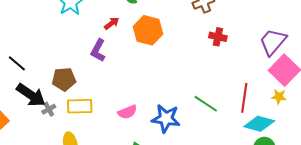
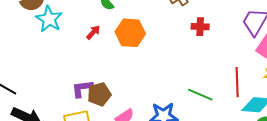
purple L-shape: (98, 50) -> (82, 89), moved, turned 65
brown pentagon: (64, 79) -> (99, 94), moved

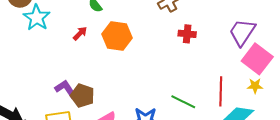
purple L-shape: (82, 89) -> (66, 89), turned 60
brown pentagon: (99, 94) -> (82, 96), turned 30

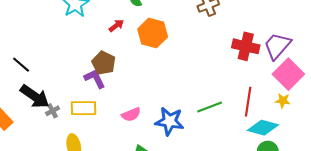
red cross: (187, 34) -> (246, 46), moved, size x1.5
brown pentagon: (82, 96) -> (104, 63), moved
green line: (183, 102) -> (210, 107), turned -55

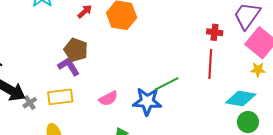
red cross: (246, 46) -> (215, 32), moved, size x0.6
red line: (248, 102) -> (210, 64), moved
green line: (210, 107) -> (167, 84), moved

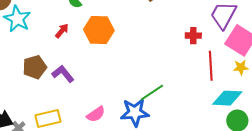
brown pentagon: (76, 50) -> (35, 67), moved, turned -30
red line: (210, 64) -> (211, 66), moved
purple L-shape: (69, 66) -> (63, 74), moved

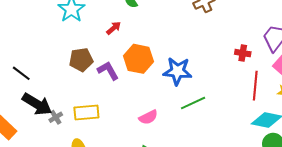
orange hexagon: (99, 30) -> (138, 59), moved
blue star: (135, 112) -> (177, 71), moved
pink semicircle: (96, 114) -> (148, 117), moved

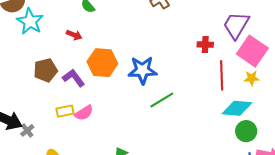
red arrow: (114, 28) -> (74, 35), turned 70
yellow rectangle: (86, 113) -> (65, 111), moved, size x0.7
pink semicircle: (148, 117) -> (84, 113), moved

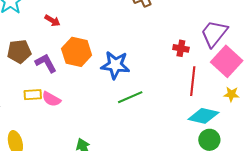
yellow star: (252, 78) -> (231, 94), moved
pink semicircle: (84, 113) -> (51, 99), turned 54

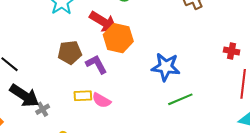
red arrow: (52, 21) -> (103, 22), size x1.8
orange hexagon: (77, 52) -> (118, 38), moved

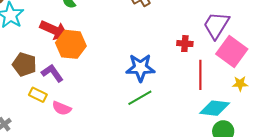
brown pentagon: (70, 52) -> (24, 64), turned 30
blue star: (166, 67) -> (140, 68), moved
yellow rectangle: (83, 96) -> (38, 95), moved, turned 36

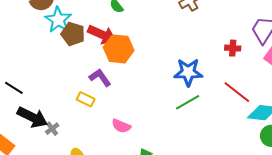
brown pentagon: (24, 64) -> (73, 34), moved
red line: (200, 75) -> (237, 92), moved, turned -52
pink semicircle: (62, 108) -> (121, 126), moved

